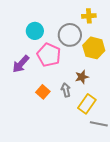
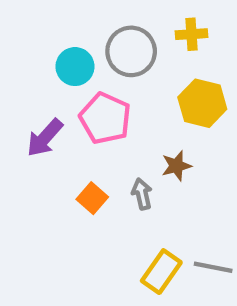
gray circle: (70, 35) -> (131, 51), moved
yellow rectangle: (87, 104) -> (161, 272), moved

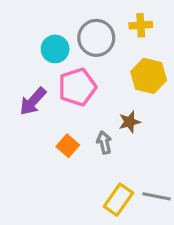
pink pentagon: (105, 118) -> (77, 87), turned 30

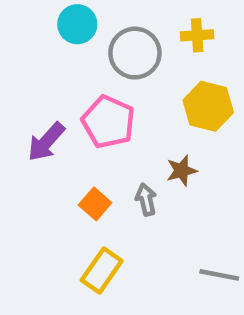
cyan circle: (55, 49) -> (77, 24), moved
pink pentagon: (77, 87) -> (108, 122), turned -30
yellow rectangle: (118, 200) -> (102, 271), moved

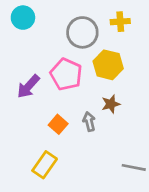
cyan circle: (77, 24) -> (23, 18), moved
yellow hexagon: (208, 106) -> (108, 65), moved
yellow rectangle: (102, 271) -> (45, 165), moved

